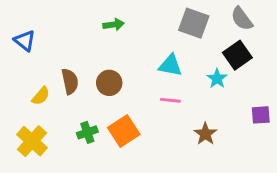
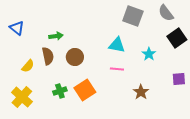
green arrow: (114, 25) -> (56, 36), moved
black square: (237, 55) -> (177, 38), moved

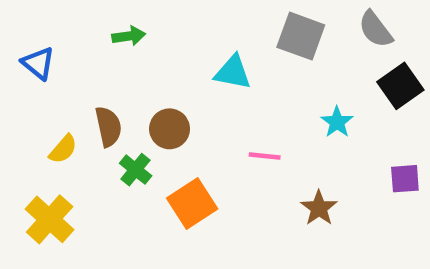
green arrow: (56, 36) -> (129, 36), moved
cyan triangle: (117, 45) -> (233, 72), moved
green cross: (60, 91) -> (136, 170), moved, turned -32

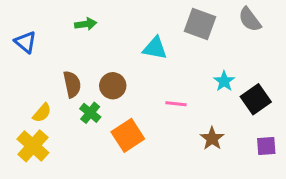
black square: (400, 86) -> (256, 99), moved
yellow semicircle: (63, 149) -> (42, 113), moved
purple square: (405, 179) -> (266, 146), moved

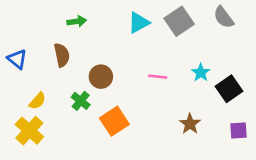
gray square: (200, 24) -> (179, 21), turned 36
blue triangle: (25, 42) -> (17, 59), moved
cyan triangle: (155, 48) -> (139, 23), moved, turned -40
brown semicircle: (72, 84) -> (62, 55), moved
pink line: (176, 104) -> (158, 77), moved

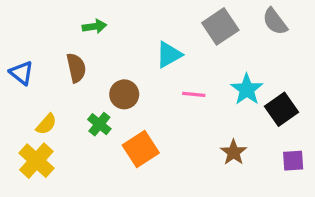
cyan triangle: (139, 23) -> (169, 55), moved
cyan star: (201, 73) -> (247, 89), size x1.4

